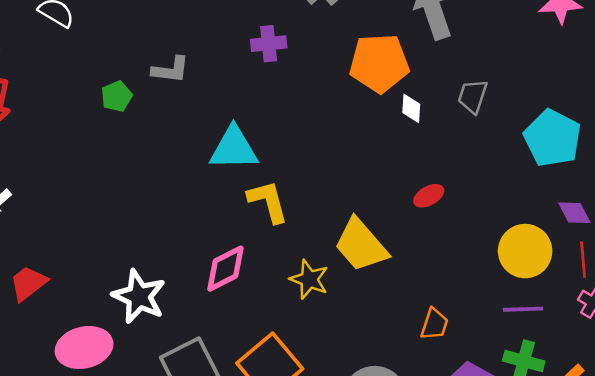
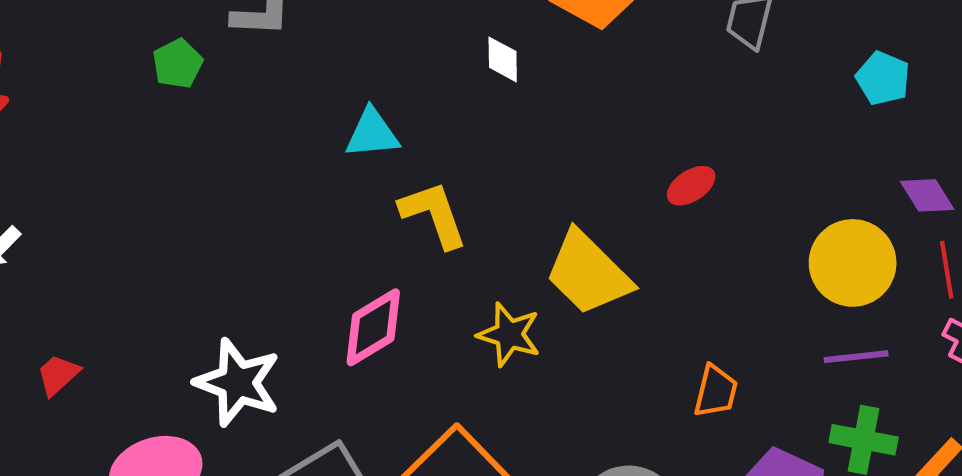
white diamond: (411, 108) -> (503, 59), moved
cyan pentagon: (553, 138) -> (883, 78), size x0.6
cyan triangle: (234, 148) -> (372, 133), size x0.7
red trapezoid: (28, 283) -> (58, 375), size x0.7

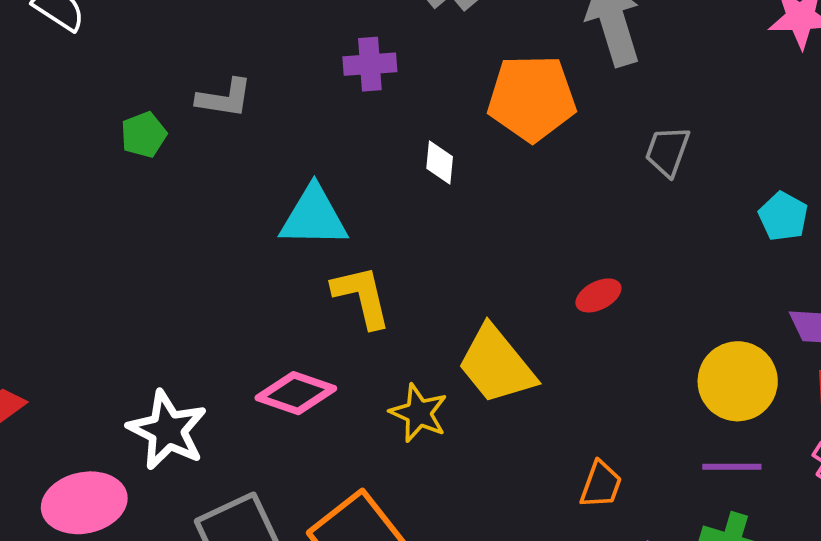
cyan triangle: (372, 133) -> (314, 217), size x1.4
pink diamond: (373, 327) -> (296, 393), turned 44

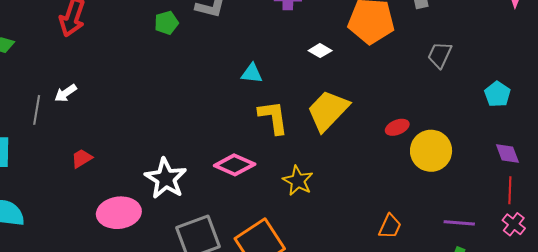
white diamond: (440, 162) -> (320, 51), turned -70
cyan triangle: (314, 217) -> (252, 73), size x0.6
yellow trapezoid: (496, 365) -> (328, 110), moved, turned 78
yellow circle: (738, 381) -> (431, 151), moved

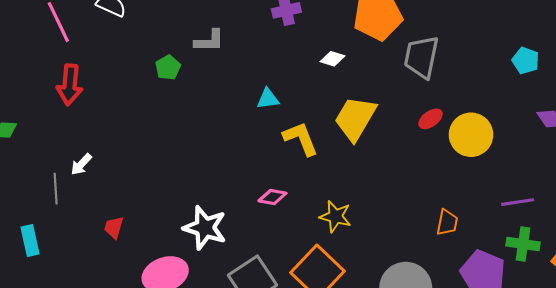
gray trapezoid: (440, 55) -> (421, 57), moved, size x1.5
red trapezoid: (82, 158) -> (114, 227), turned -30
pink diamond: (235, 165) -> (272, 197), size x0.7
yellow star: (298, 181) -> (335, 216), moved

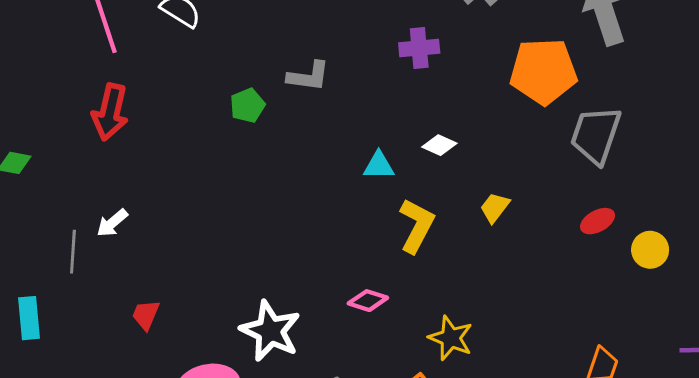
white diamond: (333, 59) -> (439, 145), moved
yellow trapezoid: (355, 118) -> (495, 207), size x0.5
yellow circle: (471, 135) -> (650, 250), size x0.6
yellow L-shape: (301, 139) -> (417, 226), turned 42

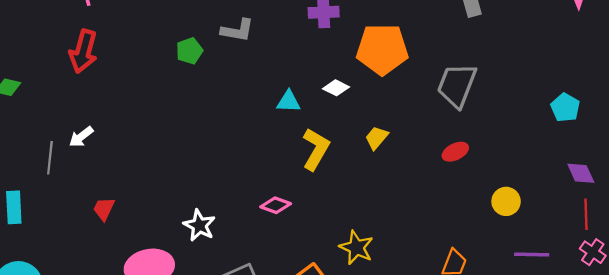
orange pentagon: (543, 71) -> (382, 49), moved
yellow circle: (650, 250) -> (506, 201), moved
white star: (270, 331) -> (199, 225), size x0.7
yellow star: (451, 338) -> (356, 248), moved

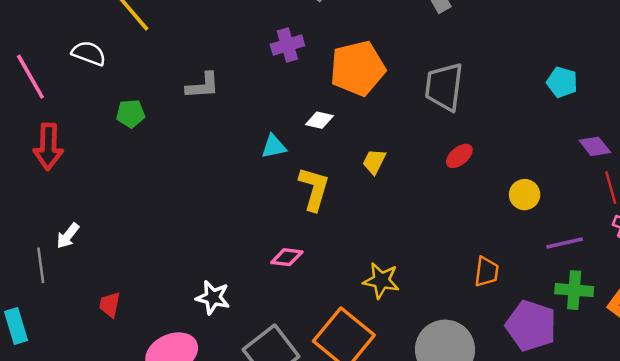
green pentagon: (189, 51) -> (131, 114), moved, turned 30

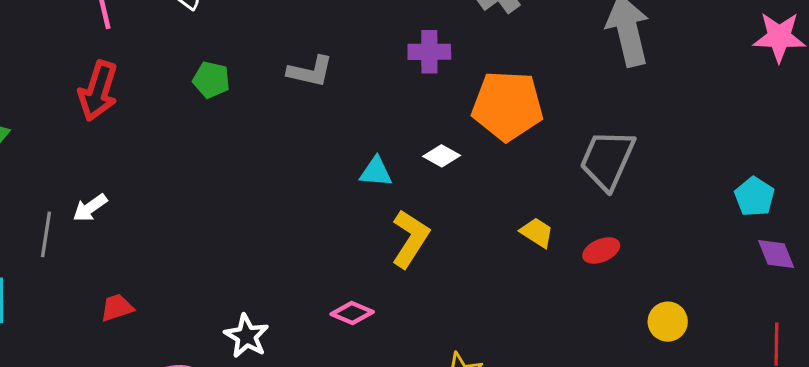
purple diamond: (595, 146) -> (776, 254), moved
yellow trapezoid: (374, 162) -> (537, 232), moved, turned 80
red trapezoid: (110, 305) -> (117, 308), turned 44

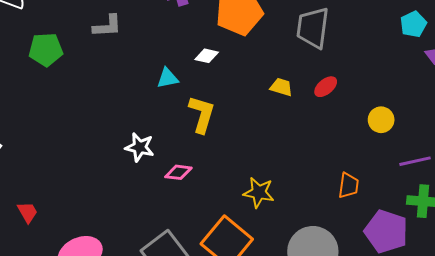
green pentagon: (211, 80) -> (46, 50), size x1.4
cyan pentagon: (754, 197) -> (413, 24), turned 30
red trapezoid: (117, 308) -> (28, 212), turned 95
white star: (247, 336) -> (140, 147), moved

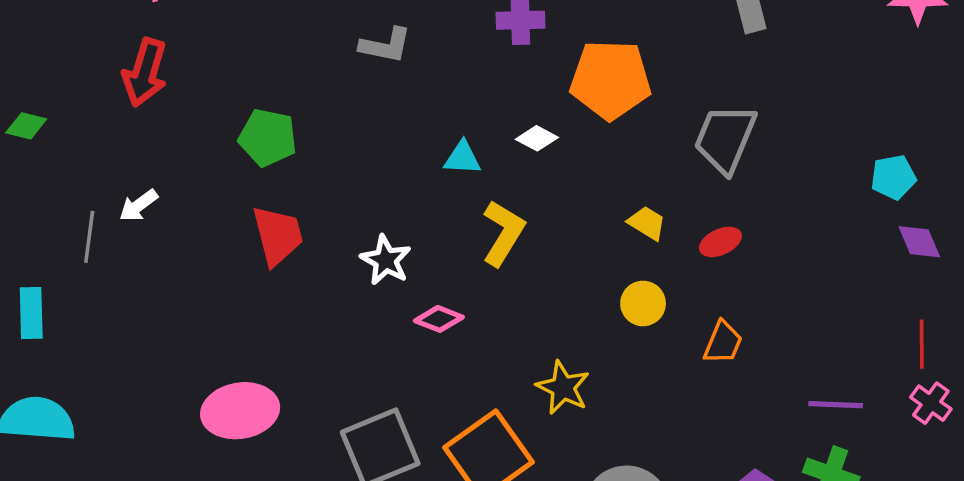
green pentagon: (46, 50) -> (268, 138), moved
yellow circle: (381, 120) -> (643, 303), moved
orange trapezoid: (348, 185) -> (723, 343), moved
red trapezoid: (28, 212) -> (278, 235), moved, size x1.6

